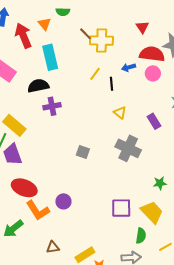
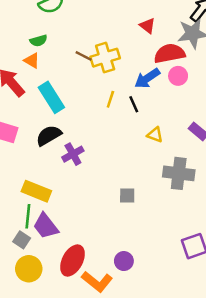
green semicircle: (63, 12) -> (39, 41), moved
blue arrow: (129, 67) -> (147, 78), size x1.5
red ellipse: (24, 188) -> (72, 260), turned -65

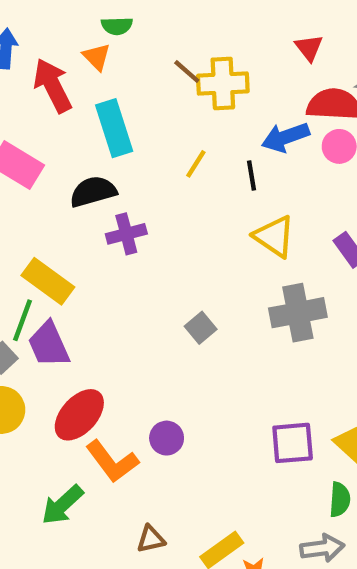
yellow line: (110, 99) -> (196, 164), moved
yellow triangle: (155, 135) -> (274, 236), size x1.5
gray cross: (179, 173) -> (298, 313), turned -32
gray square: (127, 195) -> (201, 328), turned 35

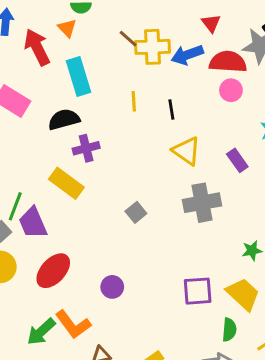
blue arrow: (286, 137) -> (187, 55), moved
yellow line: (196, 164) -> (134, 101), turned -36
yellow rectangle: (48, 281) -> (66, 183), moved
orange L-shape: (112, 461) -> (73, 324), moved

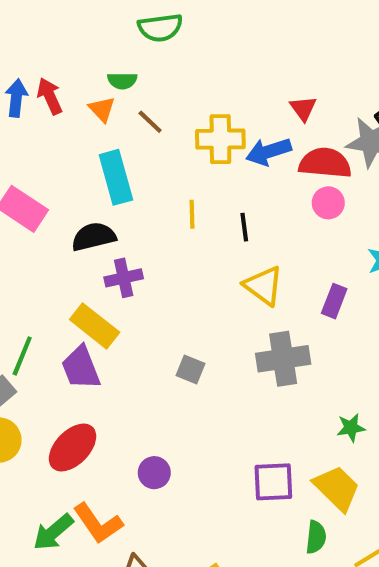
brown line: (128, 39) -> (150, 122), moved
red arrow: (37, 47) -> (50, 96), moved, size x0.7
purple rectangle: (237, 160) -> (334, 301), turned 55
gray square: (136, 212) -> (190, 370), turned -30
purple trapezoid: (33, 223) -> (81, 368), moved

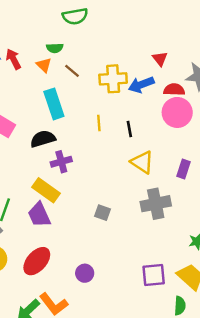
red semicircle: (325, 163) -> (174, 90), size x0.7
pink circle: (328, 203) -> (177, 112), size x1.6

